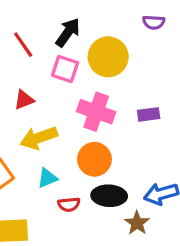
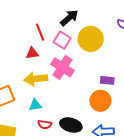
red line: (23, 45) -> (40, 32), moved
pink cross: (96, 112) -> (63, 67), moved
orange circle: (94, 159) -> (100, 101), moved

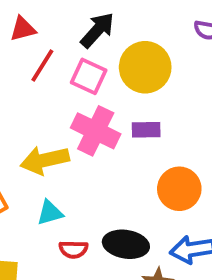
red line: (40, 32) -> (42, 65), turned 60
red triangle: (32, 53) -> (23, 29), moved
purple rectangle: (107, 80) -> (146, 130), moved

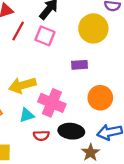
yellow circle: (145, 67) -> (93, 28), moved
pink cross: (96, 131) -> (52, 103), moved

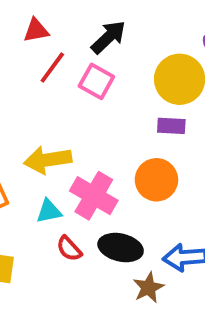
purple rectangle: (80, 65) -> (171, 126), moved
orange circle: (100, 98) -> (156, 180), moved
red semicircle: (41, 136) -> (69, 249), turned 42

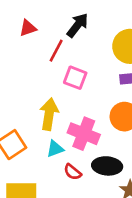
red line: (52, 67) -> (56, 51), moved
pink square: (96, 81) -> (75, 78), moved
yellow arrow: (48, 160) -> (49, 114), turned 116

